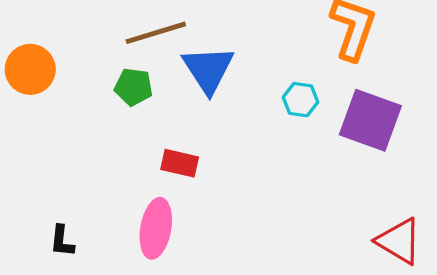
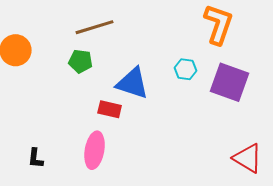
blue triangle: (208, 69) -> (133, 83), moved, turned -39

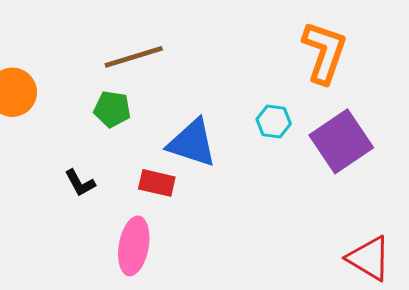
purple square: (230, 82) -> (341, 141), turned 36
black L-shape: (36, 158) -> (80, 183), moved, turned -35

